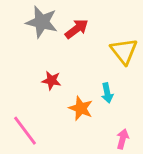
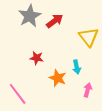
gray star: (42, 22) -> (30, 16), turned 30
pink arrow: (123, 139) -> (88, 90), moved

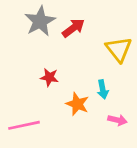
pink arrow: (88, 90) -> (117, 120), turned 88
pink line: (18, 94) -> (24, 125), turned -65

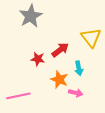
red arrow: (73, 28) -> (60, 50), moved
pink arrow: (117, 120) -> (76, 93), moved

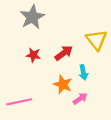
red star: (38, 59) -> (33, 55), moved
pink arrow: (76, 93) -> (80, 99), turned -48

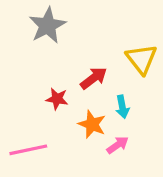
red star: (33, 55) -> (57, 99), moved

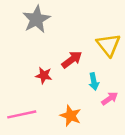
orange star: (92, 124) -> (71, 116), moved
pink arrow: (118, 145) -> (110, 99), moved

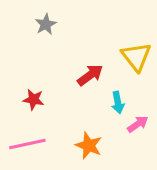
gray star: (36, 19) -> (46, 24), size x0.6
red star: (44, 75) -> (33, 100), moved

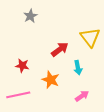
pink arrow: (138, 124) -> (82, 96), moved
orange star: (89, 146) -> (51, 80), moved

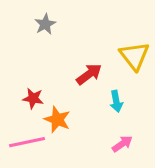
orange star: (51, 80) -> (57, 120), moved

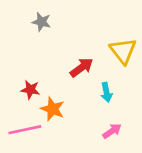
gray star: (45, 24) -> (41, 22), turned -30

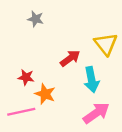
cyan arrow: (106, 92) -> (92, 80), size x1.5
pink arrow: (112, 131) -> (96, 113), size x1.6

